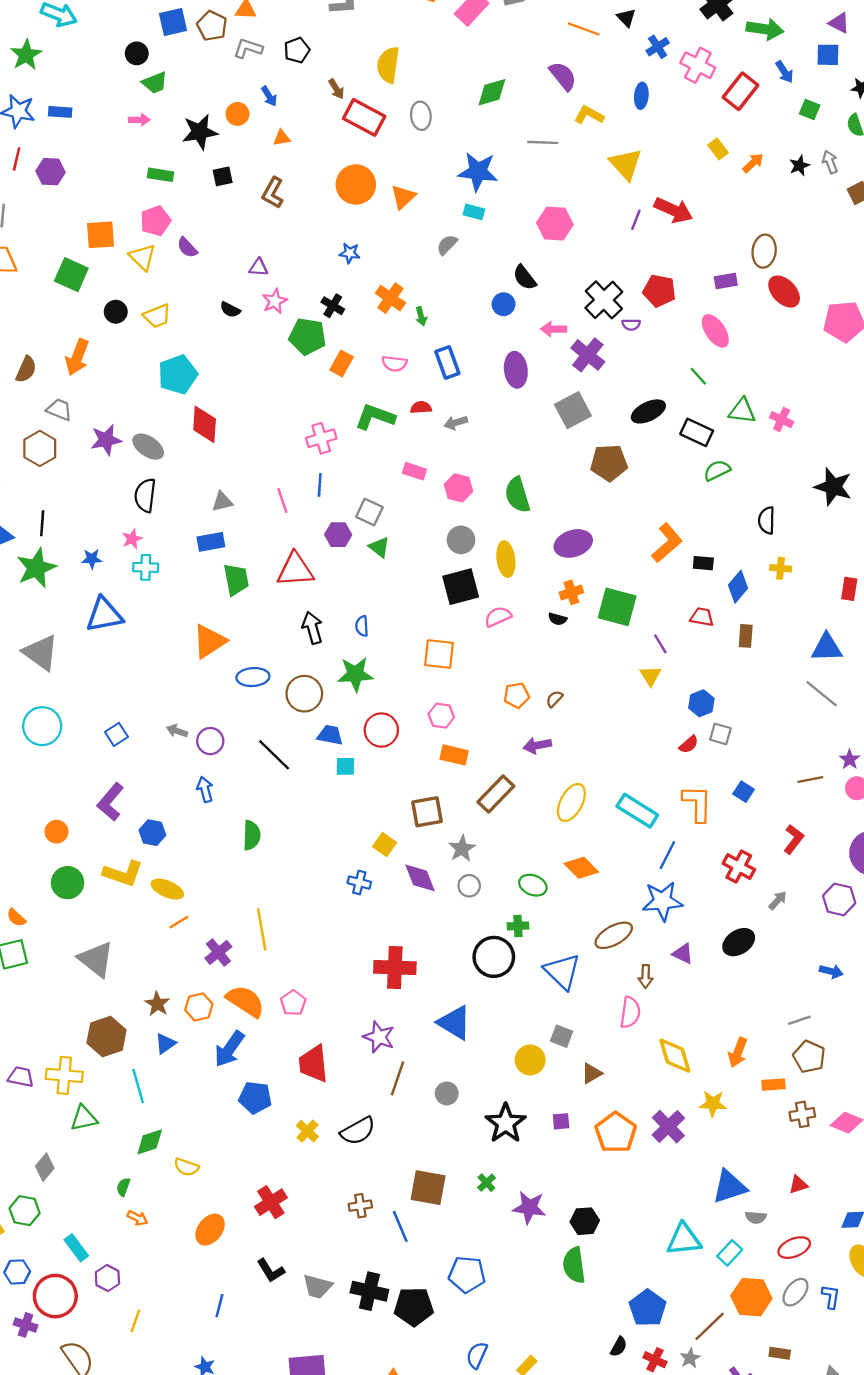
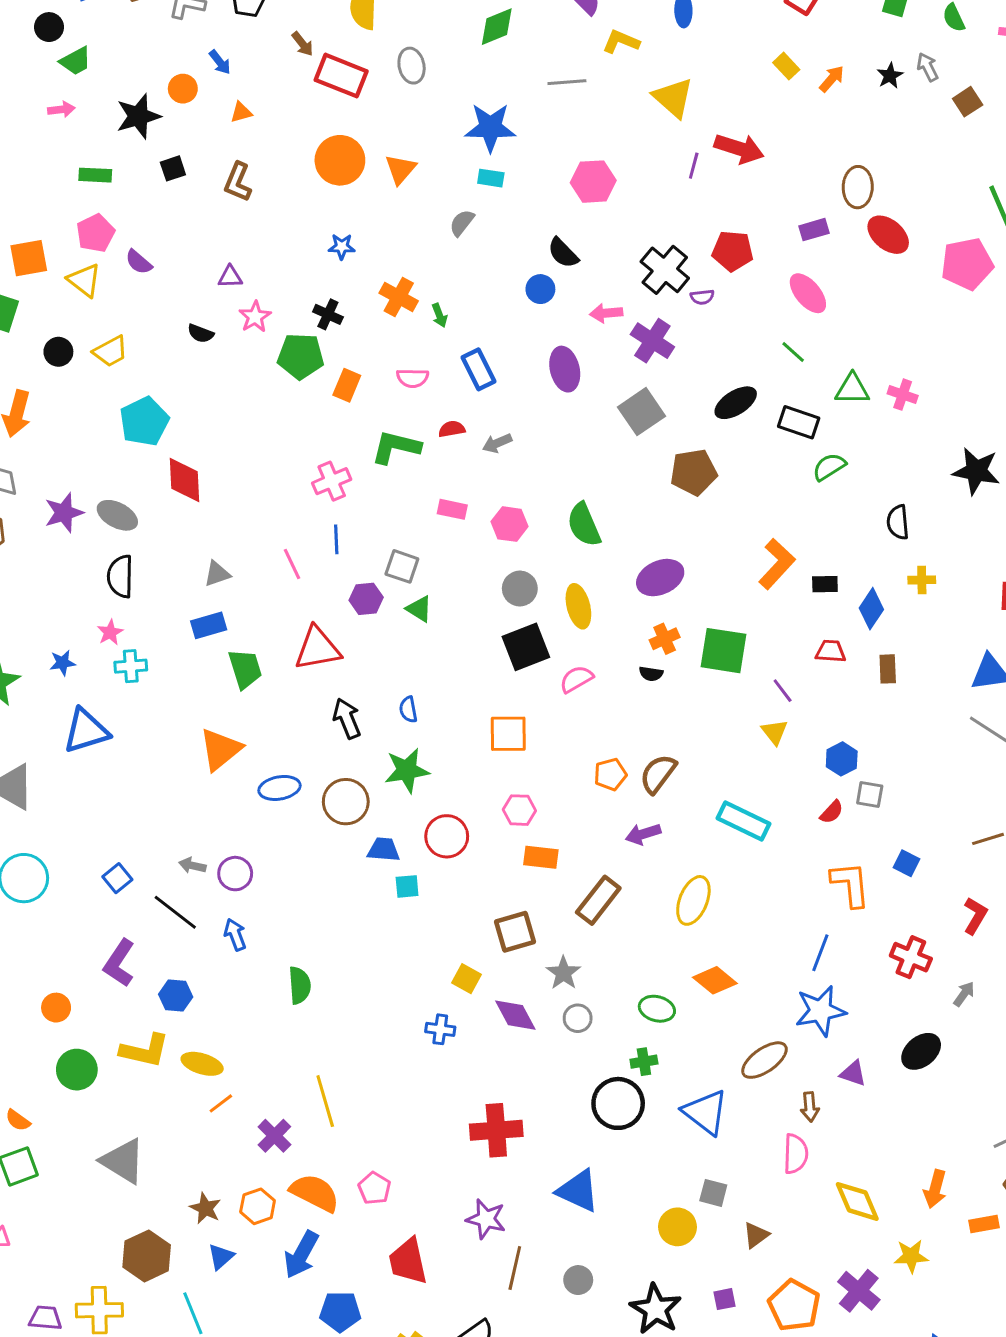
brown semicircle: (554, 699) -> (658, 774), size x1.8
black line: (274, 755) -> (175, 912), moved
cyan rectangle: (637, 811) -> (743, 821), moved

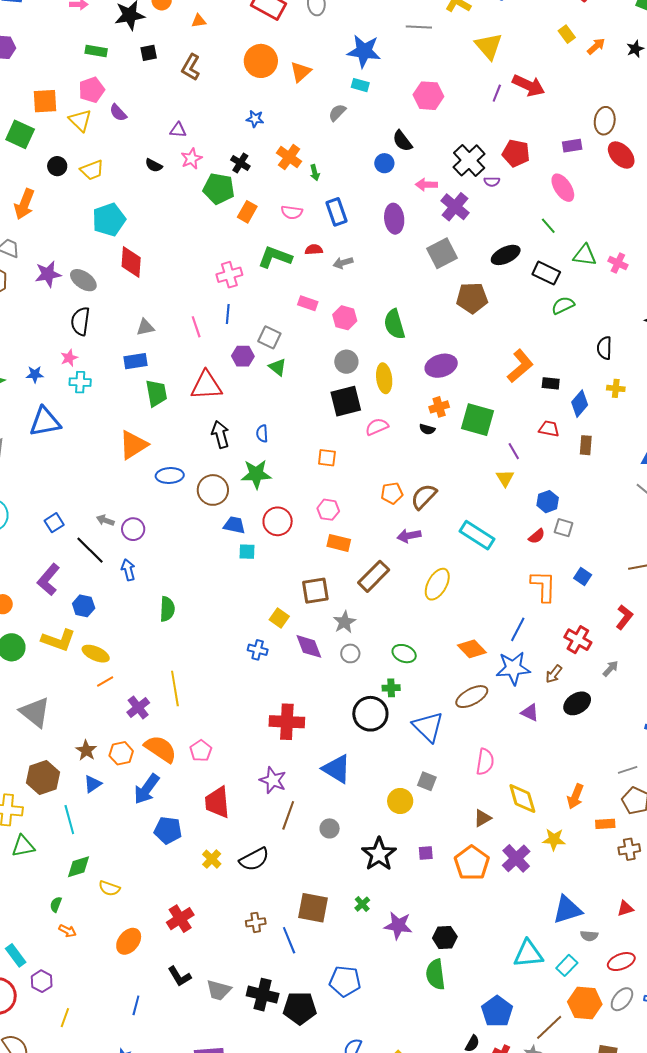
orange square: (508, 734) -> (327, 458), size x0.7
orange diamond: (715, 980) -> (472, 649), moved
brown arrow: (810, 1107) -> (554, 674), moved, turned 36
brown triangle: (756, 1235) -> (482, 818), moved

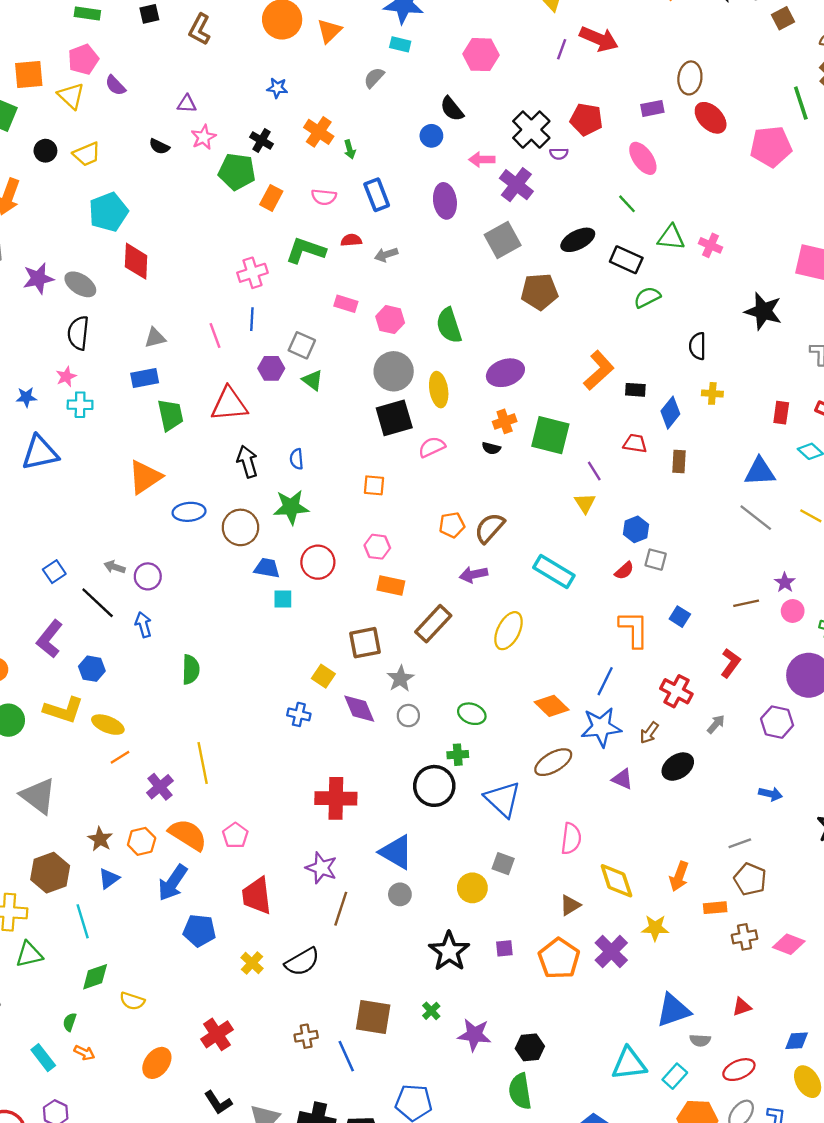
gray circle: (346, 362) -> (394, 371), size x1.4
gray circle: (330, 828) -> (400, 894), moved
cyan rectangle: (16, 955) -> (43, 1058), moved

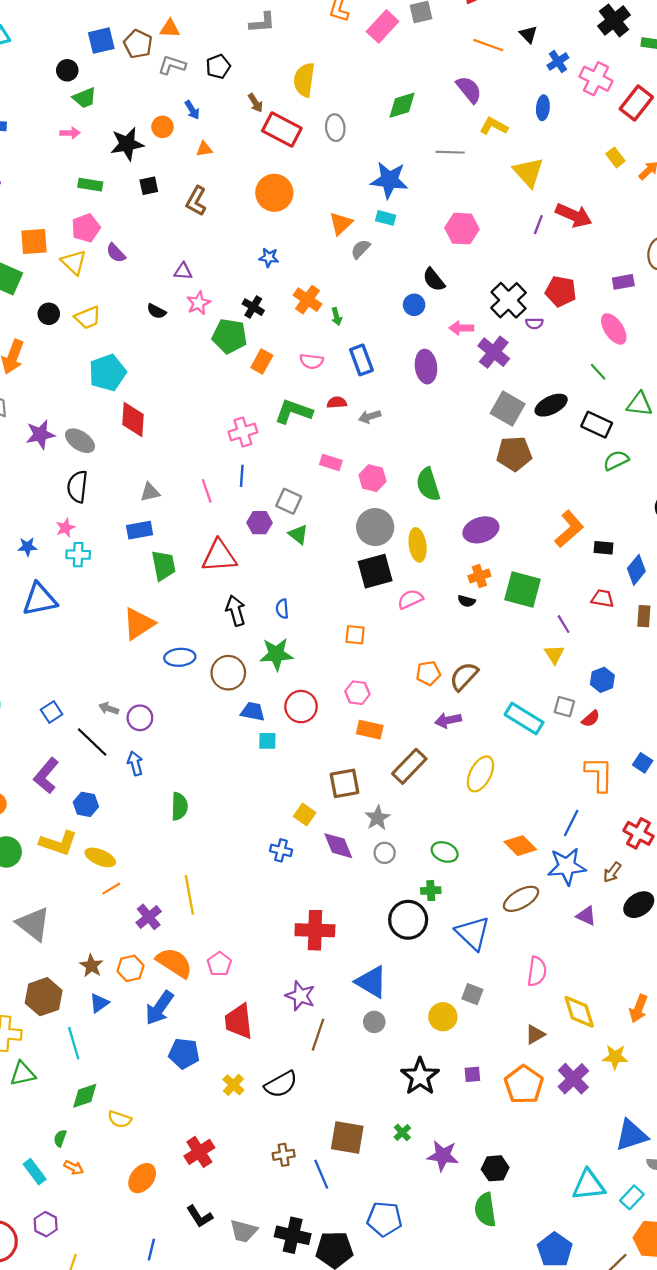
orange triangle: (329, 31) -> (341, 223), moved
gray square: (503, 240) -> (508, 409), moved, turned -32
gray square: (656, 560) -> (564, 707), moved

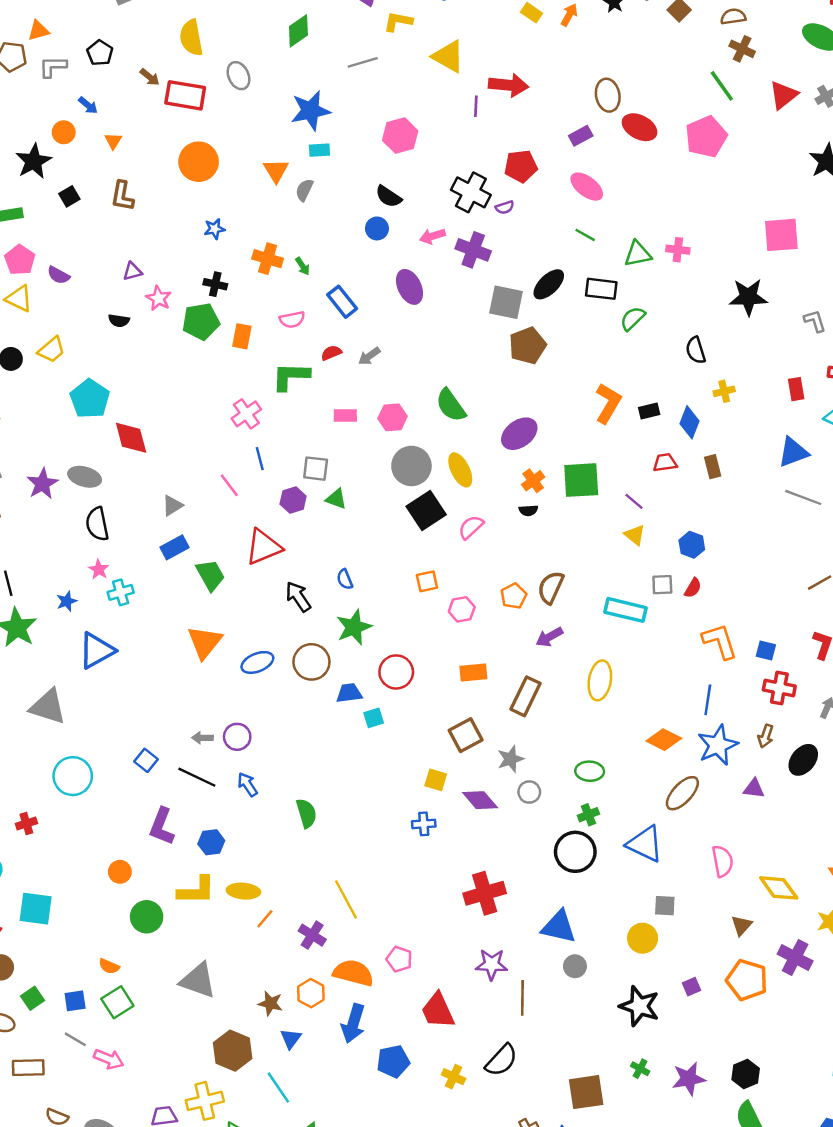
orange triangle: (204, 149) -> (113, 141), turned -30
pink hexagon: (357, 693) -> (462, 609), moved
blue square: (643, 763) -> (766, 650), moved
gray star: (378, 818) -> (511, 759), turned 30

